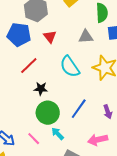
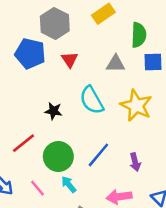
red line: (29, 66) -> (23, 143), moved
black star: (41, 89) -> (53, 111), moved

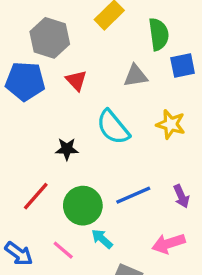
yellow star: (136, 106) -> (171, 124), size x0.7
blue line: (98, 155) -> (133, 195), turned 36

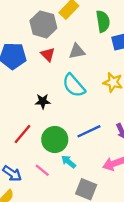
gray hexagon: (50, 38) -> (43, 24), moved
gray triangle: (135, 76) -> (77, 51), moved

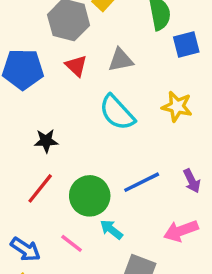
black star: (43, 101) -> (46, 141), moved

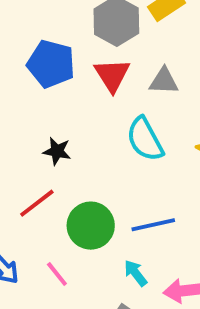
red triangle: (76, 66) -> (112, 75), size x1.4
cyan arrow: (111, 229) -> (136, 273), moved

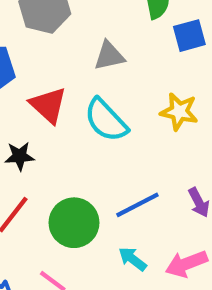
red triangle: (112, 75) -> (48, 105), moved

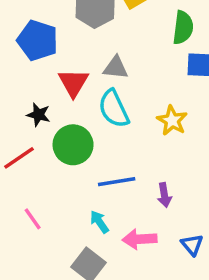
gray triangle: (109, 56) -> (116, 68), moved
green circle: (74, 223) -> (73, 145), moved

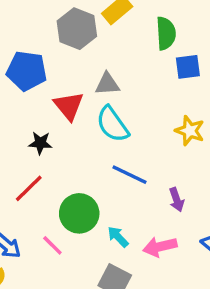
yellow star: (172, 121) -> (190, 131), moved
green circle: (73, 145) -> (79, 213), moved
blue line: (117, 182) -> (129, 175), moved, turned 45

